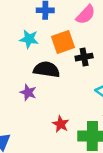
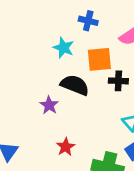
red star: (61, 124) -> (66, 147), moved

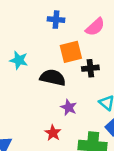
cyan star: (63, 48) -> (19, 60), moved
purple star: (49, 105) -> (69, 107), moved

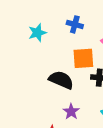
cyan star: (19, 60) -> (37, 33), moved, turned 30

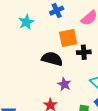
blue cross: (75, 24) -> (57, 11), turned -32

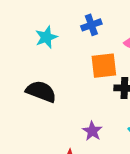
black semicircle: (52, 59) -> (41, 91), moved

